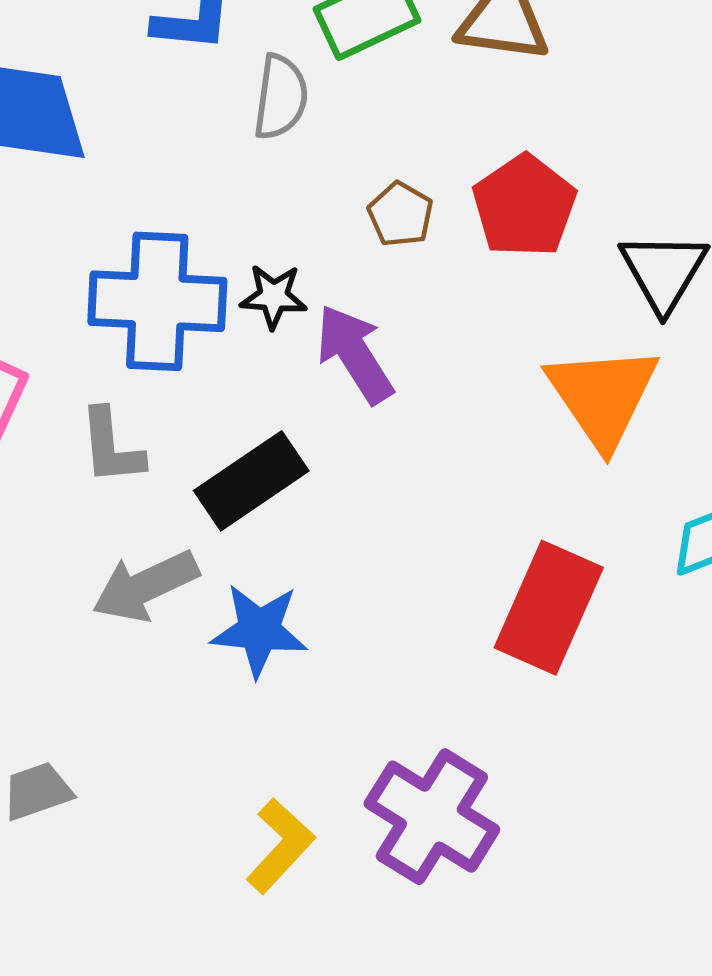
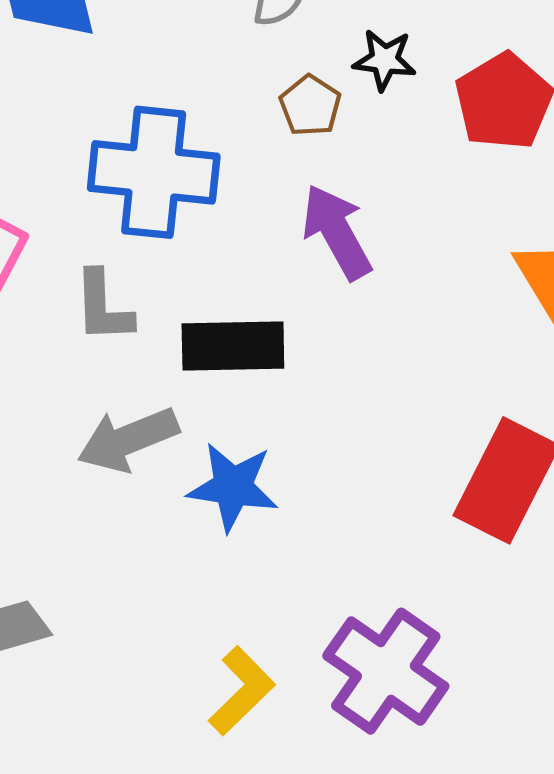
brown pentagon: (400, 214) -> (310, 106), moved
black star: (274, 296) -> (384, 60), moved
black rectangle: (251, 481) -> (233, 346), turned 30

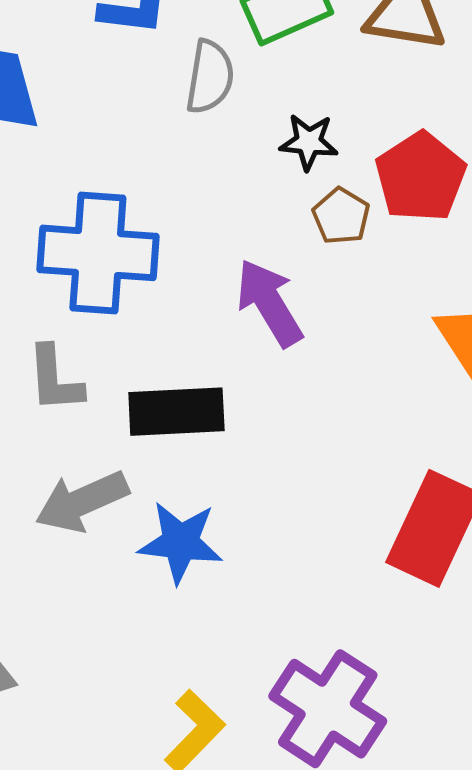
brown pentagon: (310, 106) -> (341, 216), moved

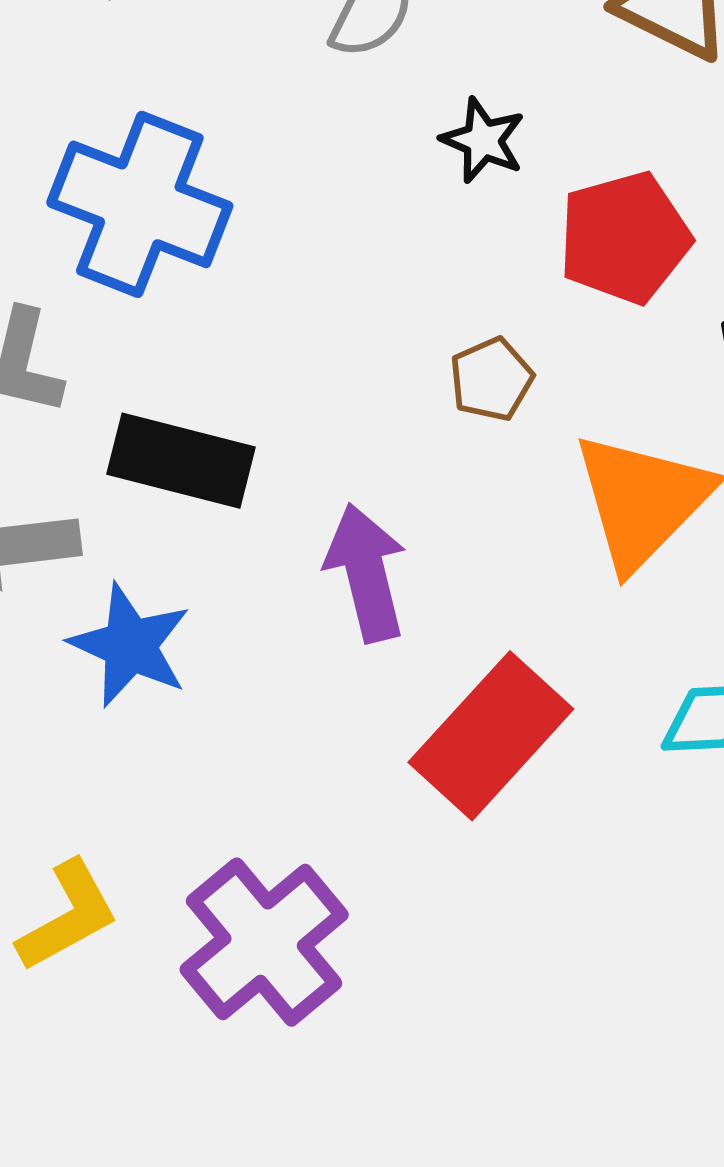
brown pentagon: (341, 216) -> (491, 379), moved
purple arrow: (269, 303) -> (366, 573), moved

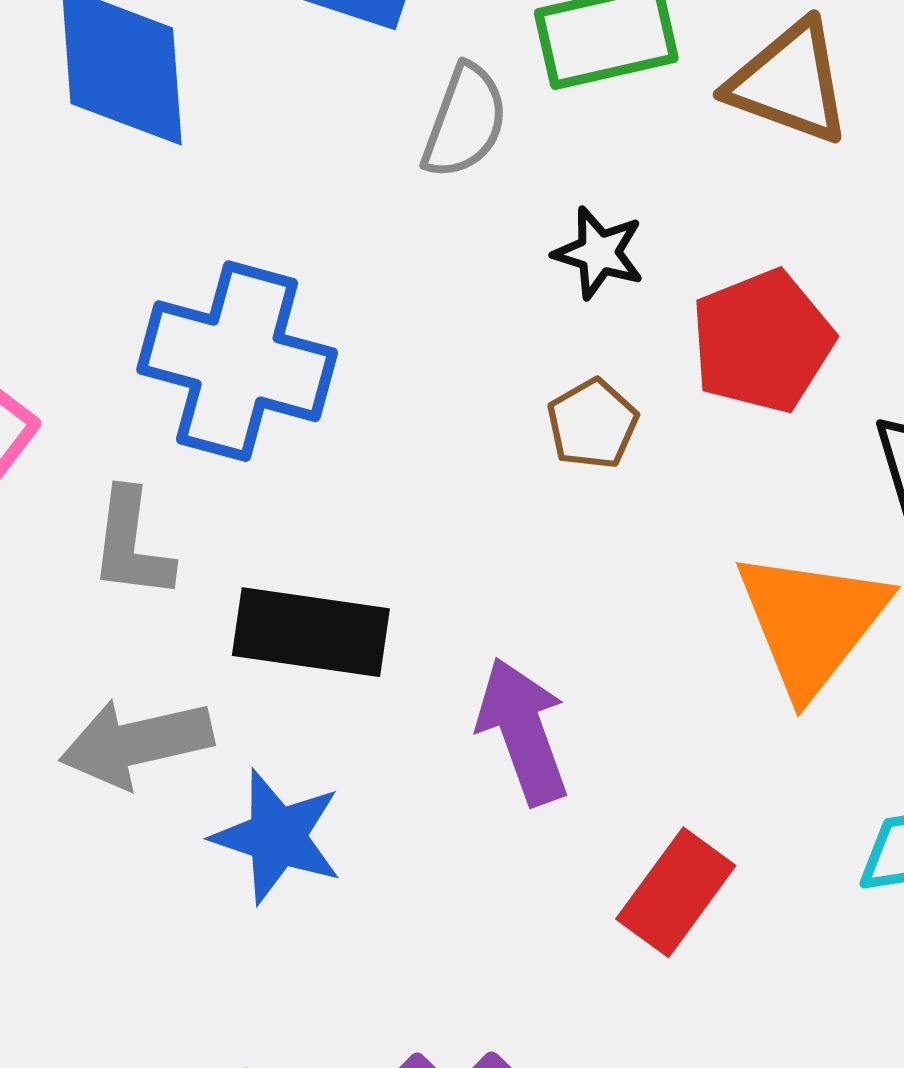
brown pentagon: (491, 379) -> (592, 424), moved
red rectangle: (491, 736) -> (676, 892), size x0.7

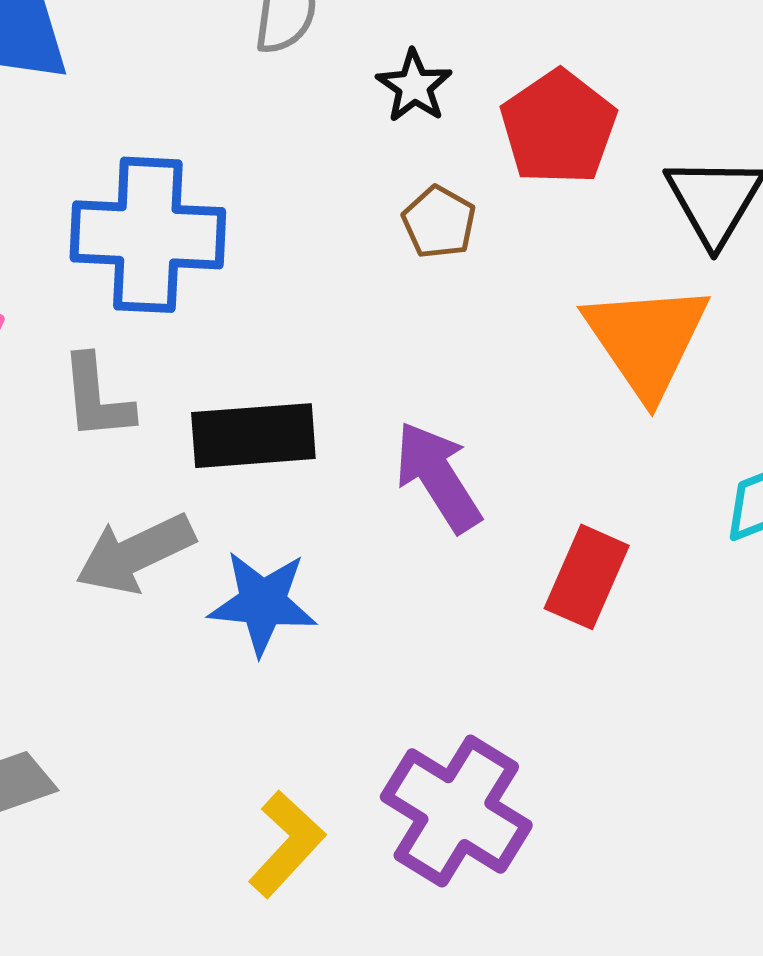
black star: (599, 253) -> (414, 86), turned 30

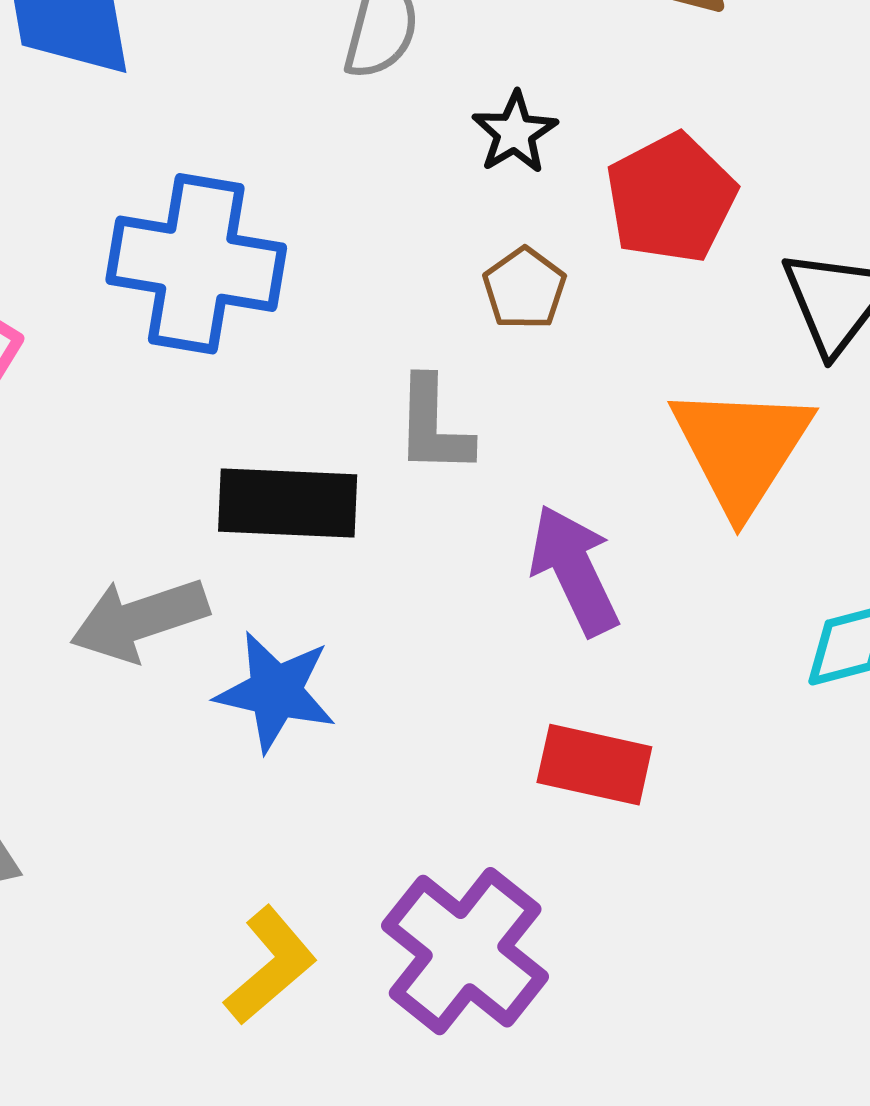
gray L-shape: (97, 398) -> (433, 426), moved
purple arrow: (438, 477) -> (574, 570), moved
red rectangle: (587, 577) -> (594, 765), moved, turned 72

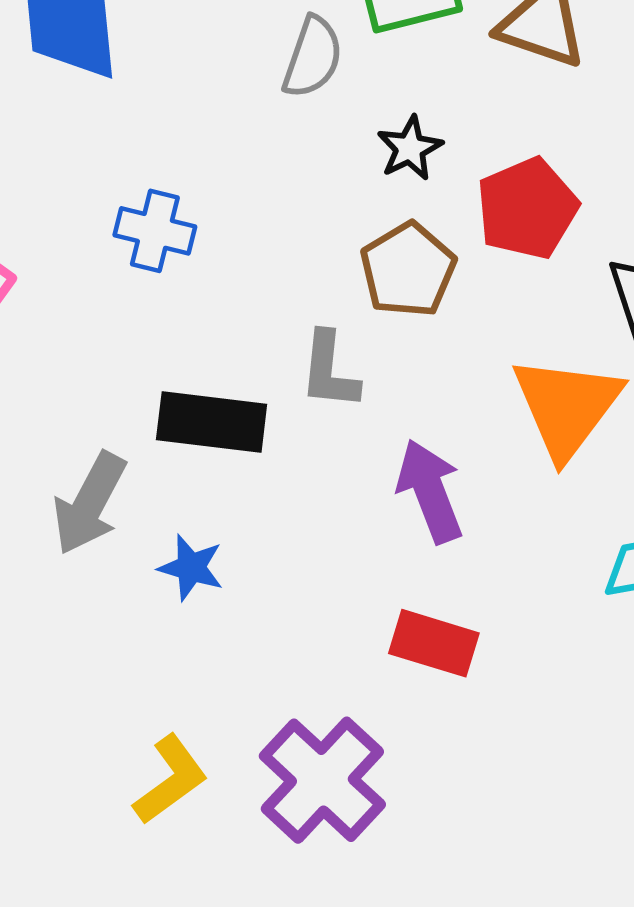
blue cross: (196, 264) -> (155, 231), size x0.6
brown pentagon: (524, 288) -> (408, 270), size x1.5
gray arrow: (139, 619) -> (90, 503), turned -48
blue star: (276, 692) -> (191, 568), size x0.7

